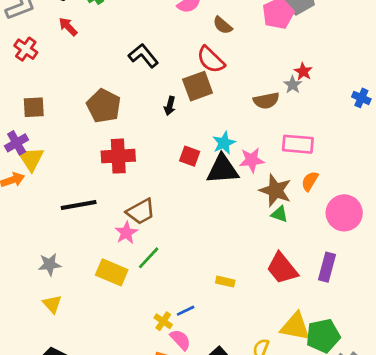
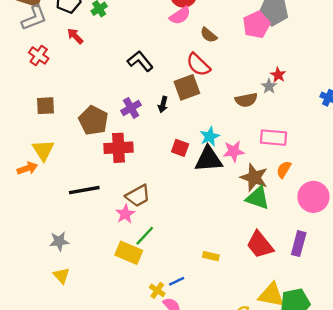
brown pentagon: (104, 106) -> (93, 120), moved
purple cross: (17, 143) -> (131, 108), moved
green triangle: (279, 214) -> (258, 198), size x1.6
yellow rectangle: (112, 272) -> (129, 253), moved

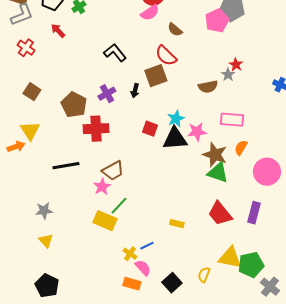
brown square: (46, 106) -> (32, 92), turned 36

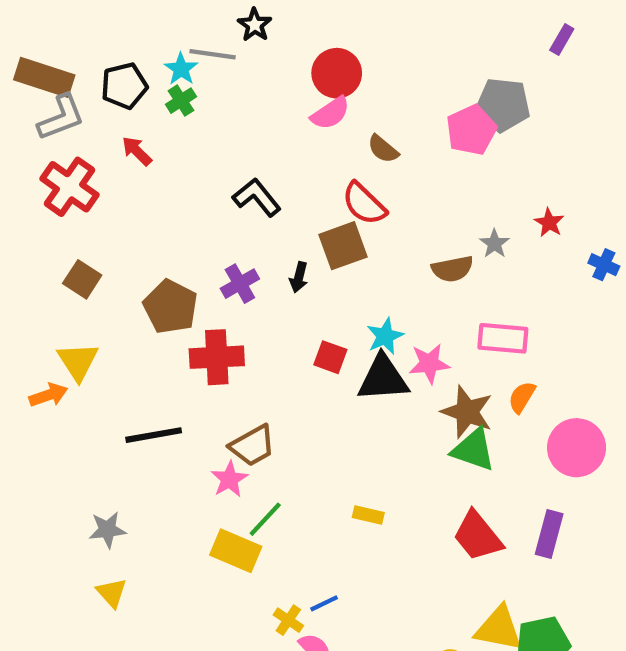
red cross: (26, 48) -> (70, 187), size x1.5
red star: (236, 65) -> (549, 223), moved
yellow rectangle: (177, 224) -> (368, 515), moved

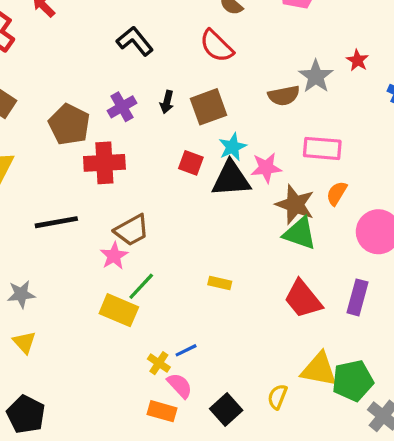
gray star: (494, 244) -> (316, 76), size x1.5
brown square: (343, 246) -> (209, 107), moved

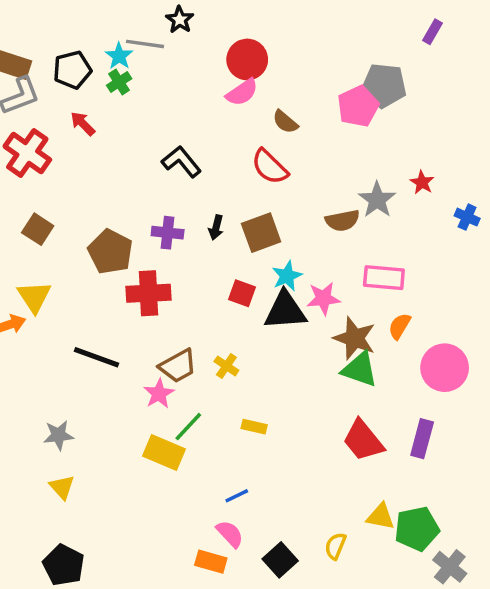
purple cross: (122, 107) -> (168, 233), turned 36
black line: (56, 222) -> (97, 357), turned 30
yellow rectangle: (220, 283) -> (254, 427), moved
yellow cross: (159, 363) -> (226, 366), moved
yellow triangle: (319, 369) -> (380, 517), size x0.7

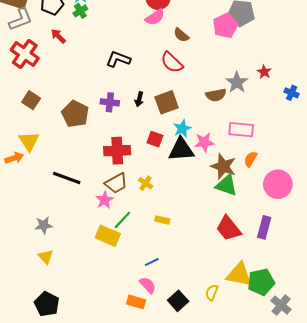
black L-shape: (181, 162) -> (118, 59), turned -30
red cross: (148, 293) -> (117, 151), moved
yellow triangle: (380, 517) -> (239, 275), size x1.5

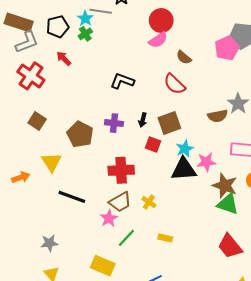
red square: (155, 139) -> (153, 145), moved
yellow triangle: (29, 141) -> (51, 162), moved
yellow rectangle: (108, 236) -> (103, 266), moved

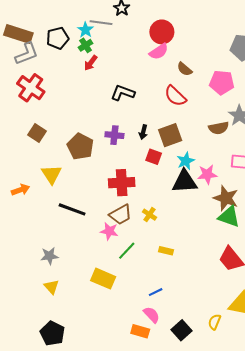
pink pentagon: (227, 48) -> (222, 82), moved, turned 30
red arrow: (64, 58) -> (91, 63), moved, turned -98
pink star: (109, 218) -> (109, 231), turned -30

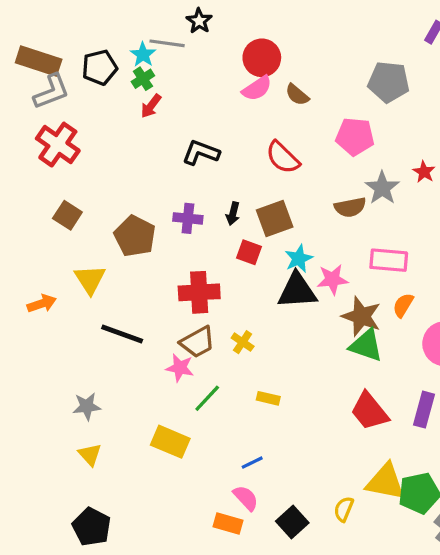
brown semicircle: (185, 69) -> (297, 95), moved

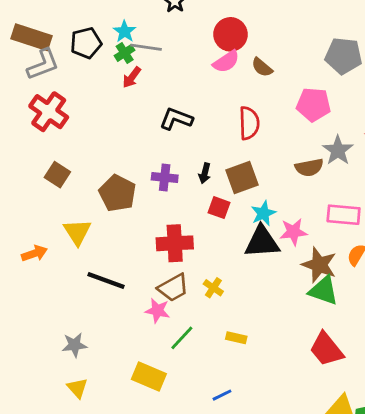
gray line: (167, 43) -> (146, 47), moved
red semicircle: (283, 157) -> (249, 123), turned -136

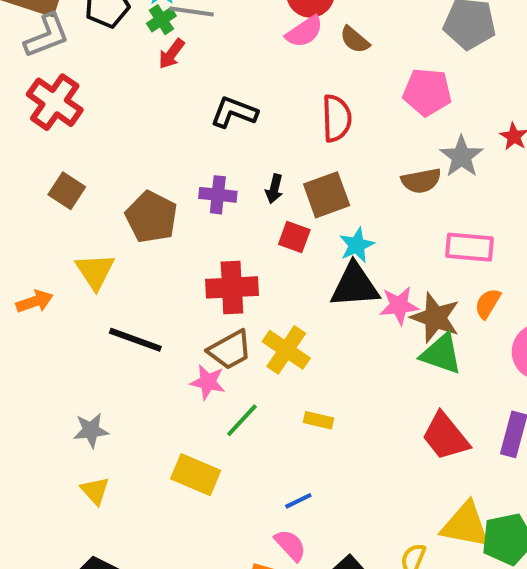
pink star: (293, 232) -> (399, 306), moved
yellow cross: (213, 288) -> (286, 350), size x1.6

